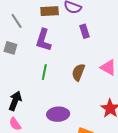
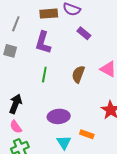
gray line: (17, 21) -> (16, 24), turned 56
purple rectangle: (85, 31) -> (84, 33), turned -32

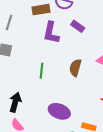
purple L-shape: (43, 43) -> (51, 33), moved
purple ellipse: (59, 116) -> (59, 111), turned 30

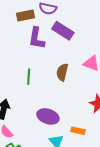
purple rectangle: (78, 26) -> (63, 31), size x1.5

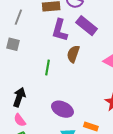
brown semicircle: (62, 72) -> (73, 54), moved

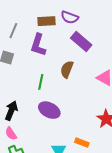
purple L-shape: (60, 30) -> (38, 45), moved
purple ellipse: (62, 109) -> (49, 110), moved

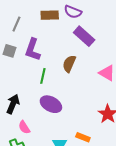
purple L-shape: (38, 45) -> (33, 50), moved
pink semicircle: (11, 134) -> (24, 127), moved

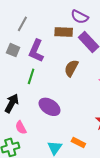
brown rectangle: (50, 15) -> (64, 32), moved
green line: (43, 76) -> (31, 76), moved

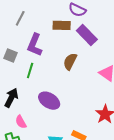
gray square: (13, 50) -> (10, 56), moved

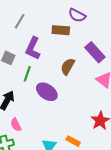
purple rectangle: (87, 35) -> (95, 52), moved
purple ellipse: (49, 101) -> (47, 92), moved

